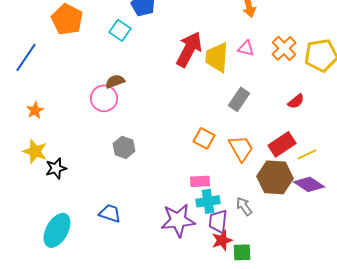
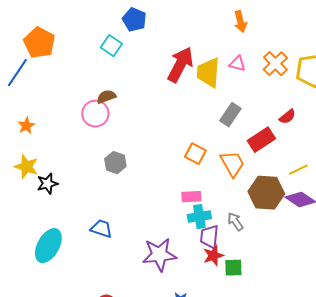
orange pentagon: (67, 19) -> (39, 43), moved
red rectangle: (282, 144) -> (261, 140), moved
purple star: (178, 220) -> (159, 255), moved

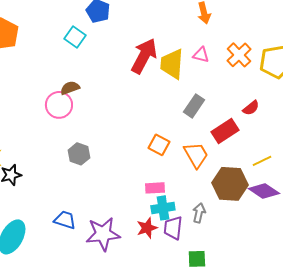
gray arrow: (235, 222) -> (199, 213), turned 48
purple star: (159, 255) -> (103, 234), moved
red star: (213, 256) -> (147, 228), moved

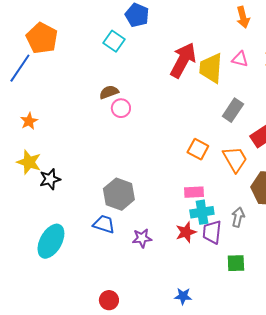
pink circle: (59, 105) -> (121, 108), moved, size x0.7
gray hexagon: (79, 154) -> (119, 194), moved, size x1.4
purple star: (103, 234) -> (142, 238), size x0.6

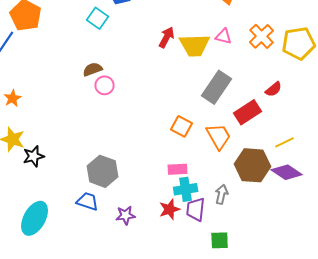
red arrow: (183, 60) -> (167, 37), size x0.6
yellow trapezoid: (211, 68) -> (195, 45), turned -96
gray rectangle: (233, 110) -> (217, 87), size x1.4

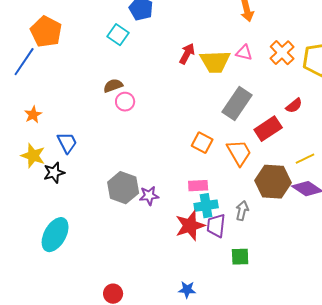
blue trapezoid: (88, 201) -> (67, 143), moved, turned 45
red star: (170, 209) -> (190, 226), size x1.4
purple star: (126, 215) -> (149, 196), moved

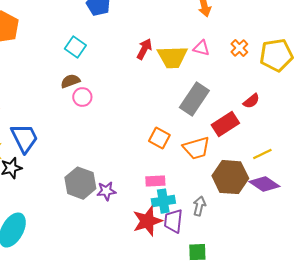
cyan square: (118, 35) -> (75, 47), moved
orange cross: (282, 53) -> (239, 48), size x0.7
blue trapezoid: (67, 143) -> (24, 138), size x1.4
orange trapezoid: (239, 153) -> (196, 148), turned 104

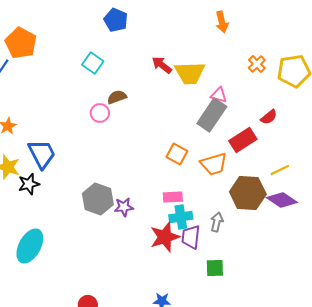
pink triangle: (201, 48) -> (219, 95), moved
red arrow: (144, 49) -> (162, 65), turned -80
brown semicircle: (70, 81) -> (117, 97), moved

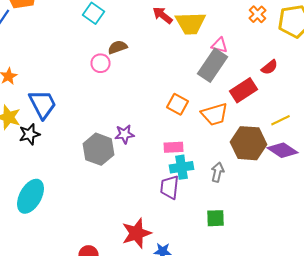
purple star: (124, 207) -> (124, 134), moved
red star: (165, 237) -> (136, 233), moved
purple trapezoid: (191, 237) -> (170, 187), moved

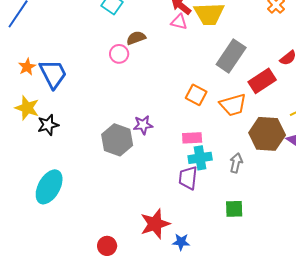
pink triangle: (220, 45) -> (179, 22), moved
blue trapezoid: (42, 104) -> (53, 74), moved

